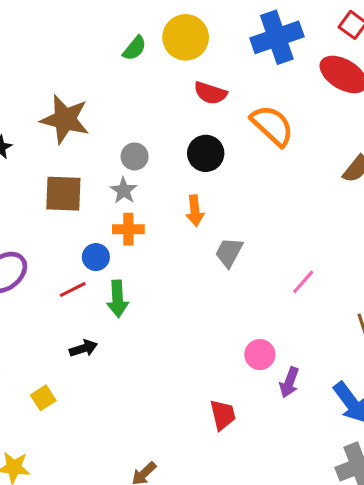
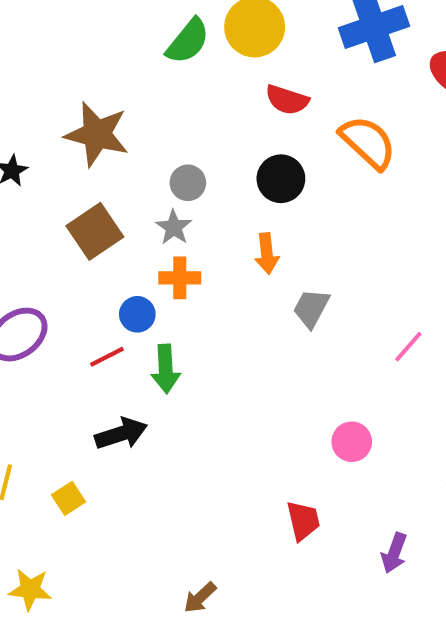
green semicircle: (135, 48) -> (188, 41), size x1.4
brown square: (63, 194) -> (95, 231), turned -36
black arrow: (83, 348) -> (121, 434), size x1.4
purple arrow: (289, 382) -> (394, 553), moved

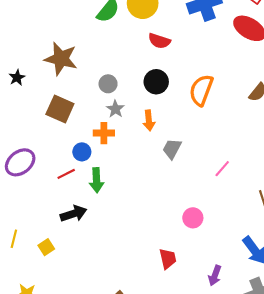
orange semicircle: (368, 142) -> (201, 90), moved, turned -112
gray star: (174, 227) -> (115, 109), moved
brown square: (95, 231) -> (60, 109), turned -32

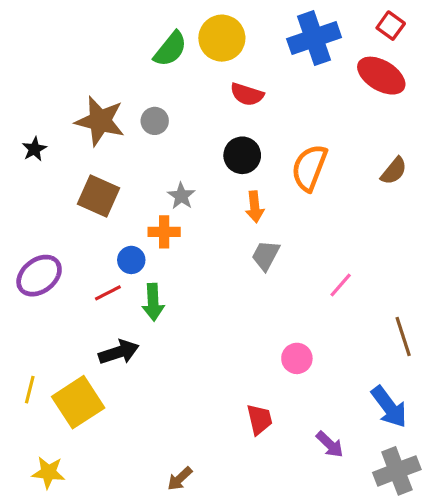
gray circle: (108, 84) -> (155, 121), moved
orange arrow: (149, 120) -> (255, 207), moved
yellow square: (46, 247) -> (78, 402), size x2.0
purple arrow: (215, 275) -> (330, 444), turned -66

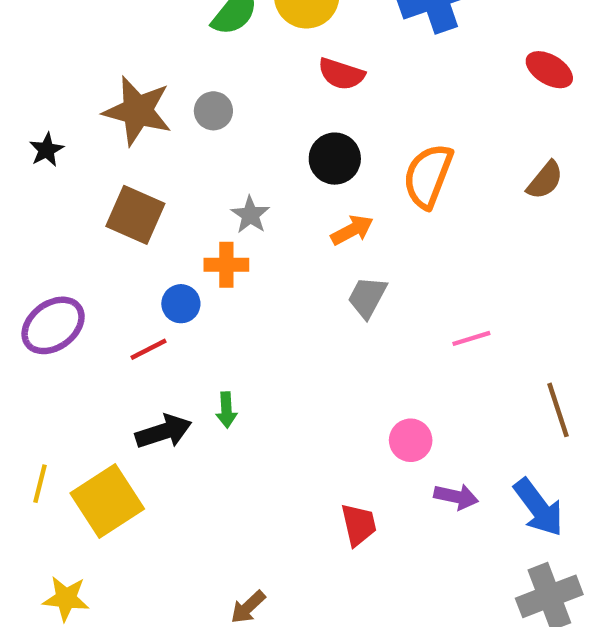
red ellipse: (381, 76) -> (549, 70), moved, size x0.7
orange arrow: (255, 207) -> (352, 230), turned -112
pink line: (341, 285) -> (471, 338), turned 32
green arrow: (153, 302) -> (226, 410), moved, size x0.7
purple arrow: (330, 444) -> (456, 497), moved, turned -32

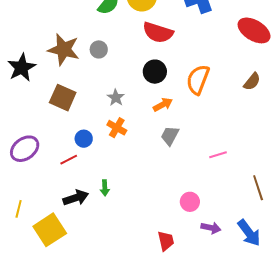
red ellipse: (549, 70) -> (254, 30), size x1.5
red semicircle: (341, 74) -> (158, 32), size x1.4
black star: (47, 150) -> (22, 68), size x1.8
orange cross: (226, 265) -> (117, 128), moved, turned 30
yellow line: (40, 484) -> (19, 209), moved

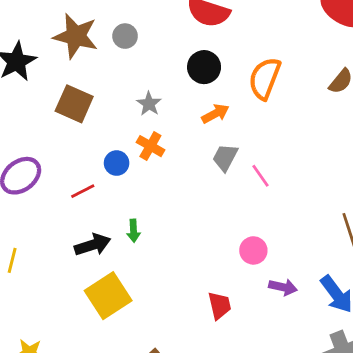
blue circle: (84, 139) -> (117, 163), moved
pink line: (218, 155) -> (260, 176), moved, turned 72
yellow square: (50, 230) -> (108, 296), moved

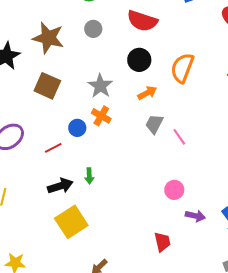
gray circle: (125, 36) -> (93, 29), moved
gray star: (149, 104) -> (100, 86), size x1.4
red trapezoid: (220, 305) -> (162, 242), moved

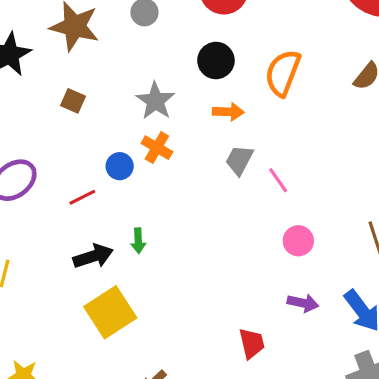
brown square: (47, 86) -> (73, 101), size x0.6
orange arrow: (147, 93) -> (228, 112), turned 30
pink circle: (174, 190) -> (298, 241), moved

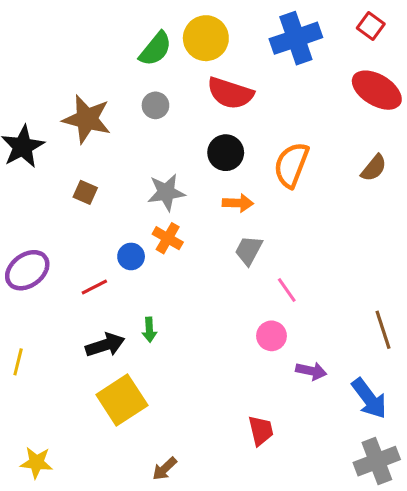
gray star: (155, 101) -> (166, 192), turned 30
pink line: (278, 180) -> (287, 290), moved
pink circle: (298, 241) -> (271, 336), moved
purple arrow: (303, 303) -> (311, 371), moved

